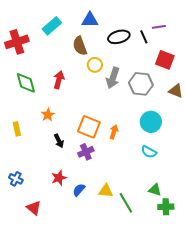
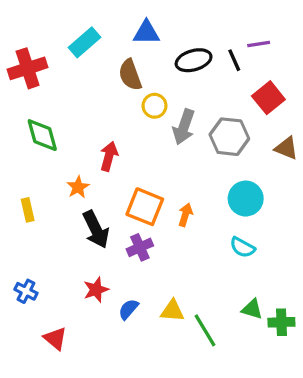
red square: (165, 60) -> (268, 98), turned 30
red arrow: (59, 80) -> (109, 156), moved
black arrow: (59, 141) -> (96, 229), size x1.6
green cross: (166, 207) -> (281, 322), moved

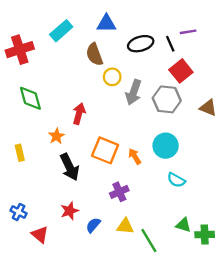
red square: (268, 98) -> (181, 71), moved
cyan circle: (246, 199) -> (166, 146), moved
orange arrow: (185, 215) -> (135, 156), turned -49
purple cross: (140, 247) -> (119, 192), moved
red triangle: (55, 338) -> (40, 235), moved

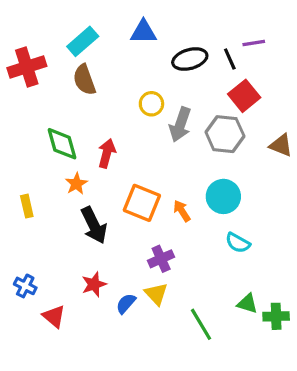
brown semicircle: (94, 54) -> (84, 80), moved
green diamond: (30, 98) -> (62, 144), moved
yellow triangle: (125, 226) -> (156, 294), moved, turned 42

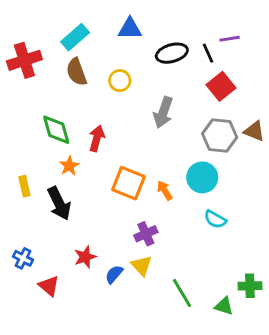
yellow circle: (151, 104) -> (120, 81), moved
gray hexagon: (225, 134) -> (220, 135), moved
black arrow: (94, 225) -> (59, 203), moved
green triangle: (247, 304) -> (224, 306), moved

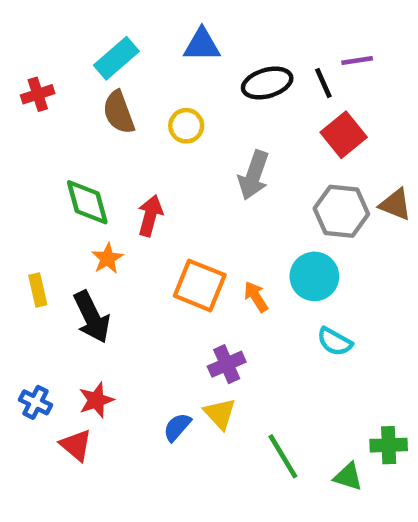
red cross: (24, 60) -> (38, 94), size x0.6
red star: (85, 257) -> (96, 400), moved

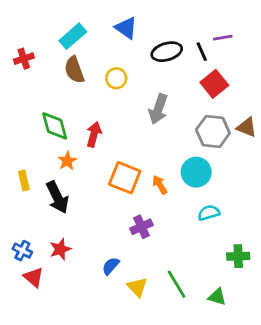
blue triangle: (202, 45) -> (126, 28), turned 35
cyan semicircle: (335, 342) -> (209, 213), turned 135
yellow triangle: (220, 414) -> (137, 287), moved
red triangle: (76, 445) -> (34, 277), moved
green cross: (389, 445) -> (238, 256), moved

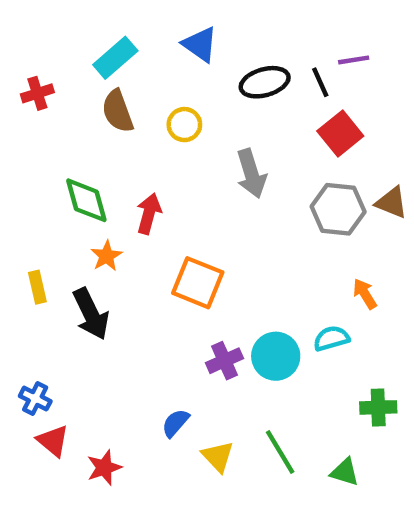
gray arrow: (158, 109) -> (251, 174), turned -36
cyan circle: (196, 172) -> (276, 356), moved
orange arrow: (160, 185) -> (365, 294), moved
red star: (60, 249) -> (104, 468), moved

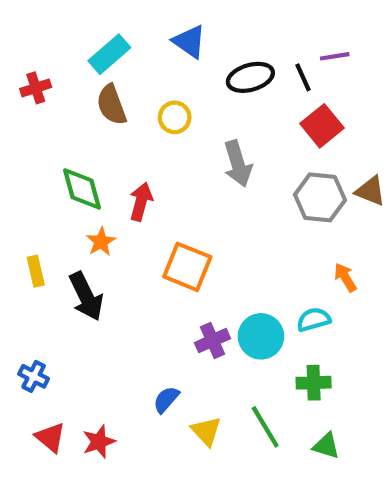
green cross: (378, 407) -> (314, 383), moved
red triangle: (53, 441) -> (50, 437), moved

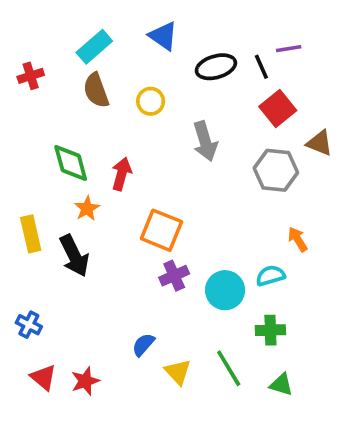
brown triangle: (370, 191) -> (319, 143), moved
yellow rectangle: (36, 271) -> (31, 234), size x1.4
purple cross: (213, 341) -> (174, 276), moved

